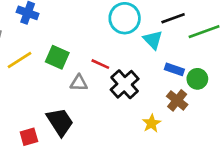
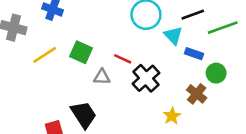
blue rectangle: (174, 69) -> (194, 54), moved

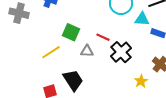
cyan triangle: (173, 35) -> (142, 19), turned -42
yellow line: (45, 55) -> (51, 52), moved

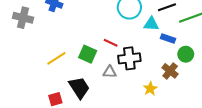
green square: (71, 32) -> (88, 54), moved
gray triangle: (87, 51) -> (110, 72), moved
black cross: (121, 52) -> (129, 58), turned 35

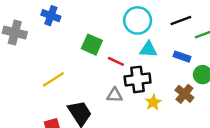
cyan triangle: (151, 24) -> (148, 49), moved
green square: (88, 54) -> (92, 45), moved
yellow star: (150, 89) -> (153, 102), moved

